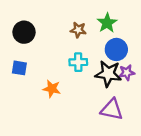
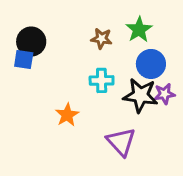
blue square: (19, 68) -> (24, 59), moved
orange star: (52, 89) -> (67, 115), turned 30
purple triangle: (112, 109) -> (121, 142), moved, turned 35

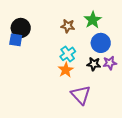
cyan cross: (102, 80) -> (68, 54), turned -35
black star: (140, 95) -> (94, 64), size x0.6
orange star: (67, 115) -> (66, 70), moved

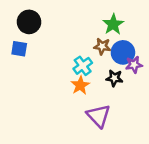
brown star: (68, 26) -> (102, 46), moved
black circle: (21, 28) -> (29, 22), moved
purple star: (110, 63) -> (134, 65), moved

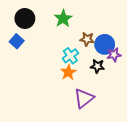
green star: (113, 24) -> (63, 18), moved
blue square: (19, 49) -> (17, 41), turned 32
purple triangle: (99, 116) -> (84, 98), turned 35

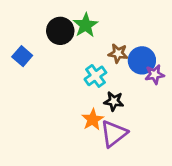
black circle: (25, 18) -> (60, 31), moved
black star: (97, 66) -> (114, 101), moved
orange star: (68, 72) -> (93, 120), moved

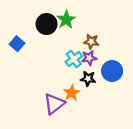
blue circle: (142, 60) -> (112, 71), moved
purple star: (155, 74) -> (89, 58), moved
purple triangle: (114, 134) -> (54, 104), moved

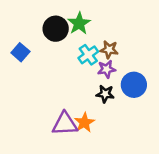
cyan cross: (74, 59) -> (88, 55), moved
orange star: (72, 93) -> (84, 123), moved
purple triangle: (54, 104) -> (65, 124), turned 35

